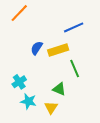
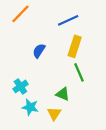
blue line: (74, 27) -> (68, 20), moved
yellow rectangle: (58, 50) -> (75, 46), moved, turned -54

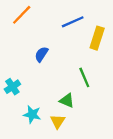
yellow rectangle: (75, 46) -> (97, 38), moved
cyan cross: (20, 86) -> (12, 87), moved

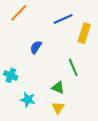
cyan cross: (12, 87) -> (11, 75), turned -32
yellow triangle: (58, 121) -> (58, 108), moved

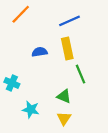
yellow rectangle: (84, 33) -> (67, 49), moved, turned -30
blue semicircle: (36, 47) -> (40, 52), turned 48

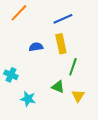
green line: (81, 74) -> (73, 67), turned 42
yellow triangle: (64, 118) -> (78, 96), moved

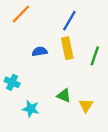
blue line: (63, 19) -> (69, 21), turned -36
green line: (73, 67) -> (95, 56), moved

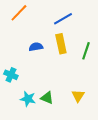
blue line: (69, 21) -> (63, 19), turned 30
green triangle: (64, 96) -> (47, 98), moved

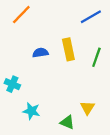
blue line: (63, 19) -> (91, 17), moved
green triangle: (47, 98) -> (67, 122), moved

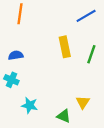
orange line: (21, 15) -> (20, 14), turned -36
blue semicircle: (40, 53) -> (16, 55), moved

